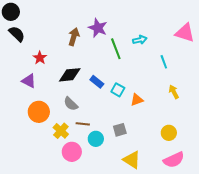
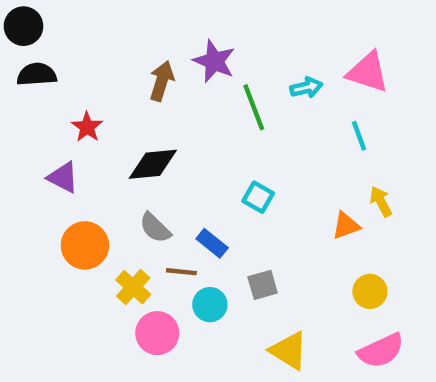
pink triangle: (185, 33) -> (368, 72), moved
black semicircle: (17, 34) -> (37, 74), turned -48
blue rectangle: (97, 82) -> (212, 243), moved
orange triangle: (137, 100) -> (346, 226), moved

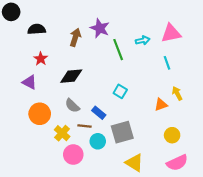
pink triangle: (368, 72) -> (171, 33), turned -30
black semicircle: (37, 74) -> (37, 29), moved
gray square: (263, 285) -> (122, 132), size x1.6

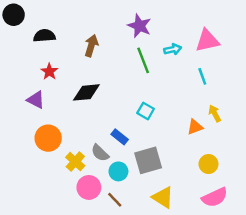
purple star: (100, 28) -> (139, 26), moved
gray semicircle: (72, 106) -> (100, 153), moved
brown line: (84, 126) -> (115, 200), moved, turned 40

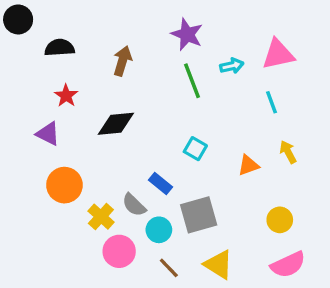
orange triangle: (195, 127) -> (248, 165), moved
brown line: (115, 200) -> (169, 268), moved

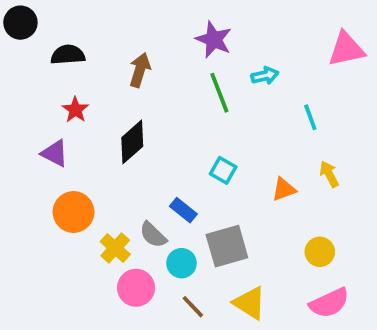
pink triangle: (278, 54) -> (346, 49), moved
black diamond: (116, 124) -> (132, 142), turned -36

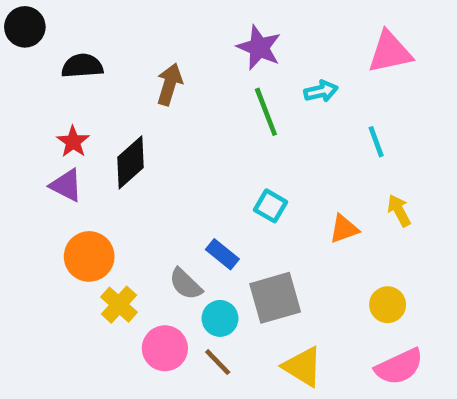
pink triangle: (346, 49) -> (390, 52), moved
red star: (75, 110) -> (73, 142), moved
black diamond: (132, 142) -> (130, 162), moved
yellow cross: (115, 248) -> (119, 305), moved
brown line: (193, 307) -> (218, 362), moved

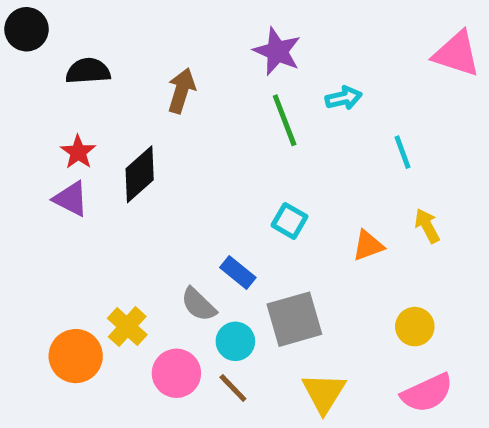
pink triangle: (390, 52) -> (457, 54), moved, turned 30
orange circle: (89, 256) -> (76, 356), moved
yellow triangle: (303, 367) -> (324, 393), turned 30

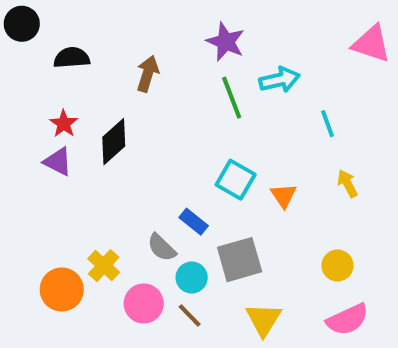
cyan arrow: (344, 98) -> (280, 80), size x1.4
cyan square: (289, 221) -> (236, 180), size x1.4
orange triangle: (368, 245) -> (284, 196), moved, turned -44

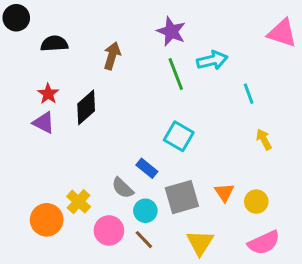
orange triangle: (284, 196) -> (224, 192), moved

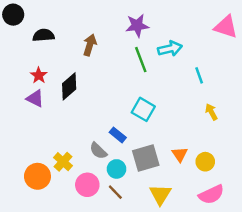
purple star: (171, 31) -> (137, 26), turned -30

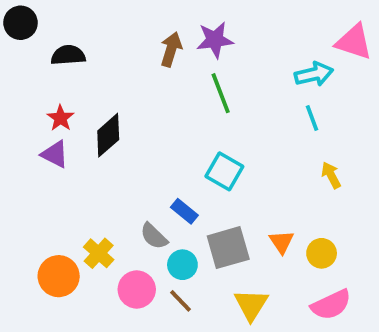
brown arrow: (90, 45) -> (171, 49), moved
cyan arrow: (170, 49) -> (314, 74), moved

